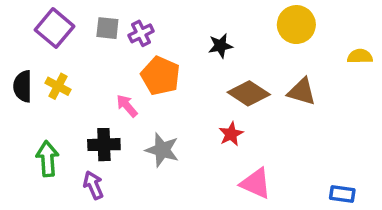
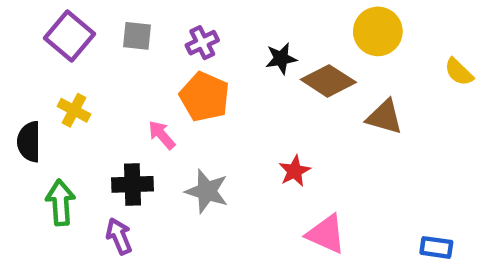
purple cross: (141, 33) -> (202, 43), moved
yellow semicircle: (360, 56) -> (459, 72), turned -135
black semicircle: (23, 86) -> (29, 142), moved
brown diamond: (249, 93) -> (328, 81), moved

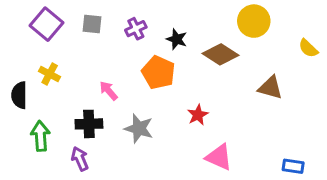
black star: (281, 58) -> (177, 39), moved, turned 30
orange pentagon: (205, 97) -> (158, 72), moved
brown triangle: (385, 117) -> (270, 88), moved

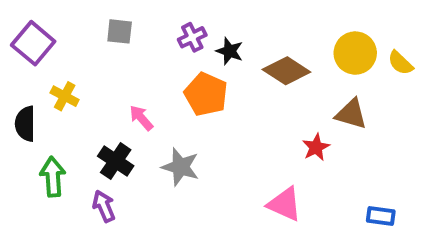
yellow circle: (254, 21) -> (355, 53), moved
purple square: (47, 24) -> (33, 43), moved
purple cross: (136, 29) -> (192, 37), moved
red star: (198, 115) -> (316, 147), moved
black cross: (89, 124) -> (116, 161), turned 36

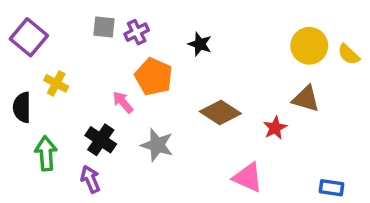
purple cross: (192, 37) -> (137, 32), moved
brown diamond: (286, 71) -> (220, 112), moved
orange pentagon: (206, 94) -> (154, 77), moved

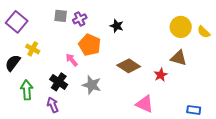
black semicircle: (22, 107) -> (13, 63), turned 36

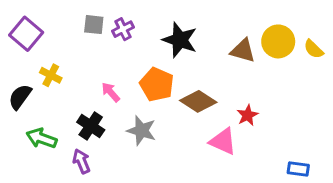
black star: (117, 26) -> (180, 40), size x1.6
orange pentagon: (90, 45) -> (157, 84), moved
brown triangle: (179, 58) -> (243, 51), moved
green arrow: (27, 90) -> (42, 138), turned -66
pink triangle: (145, 104) -> (223, 141), moved

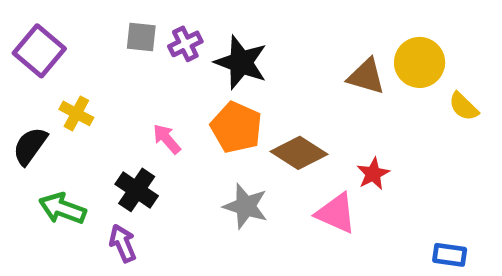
black star: (180, 40) -> (241, 62), moved
yellow semicircle: (314, 49) -> (464, 107), moved
gray star: (141, 131) -> (246, 206), moved

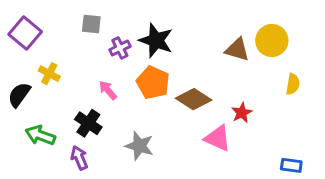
purple cross: (185, 44) -> (120, 48), moved
yellow semicircle: (464, 107) -> (293, 84), moved, turned -125
gray star: (246, 206) -> (139, 146), moved

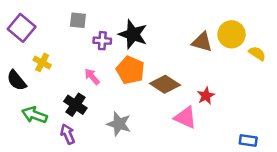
purple cross: (120, 48) -> (102, 41), turned 30
yellow semicircle: (293, 84) -> (257, 54), moved, turned -66
black semicircle: (19, 95) -> (17, 80), turned -75

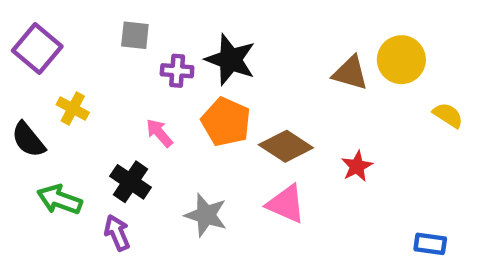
yellow semicircle: (257, 54) -> (448, 115), moved
pink triangle: (185, 117) -> (286, 204), moved

